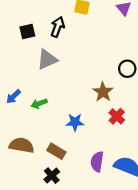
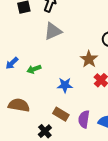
gray triangle: (47, 59) -> (53, 31), moved
brown rectangle: (56, 151) -> (61, 114), moved

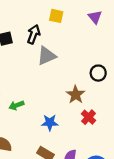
gray triangle: (53, 31) -> (47, 56), moved

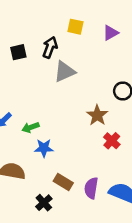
purple triangle: (95, 17) -> (111, 33), moved, turned 40
blue star: (50, 123) -> (44, 148), moved

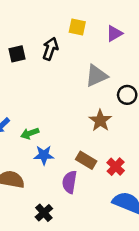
gray triangle: (64, 72) -> (96, 76), moved
red cross: (112, 141) -> (116, 167), moved
brown rectangle: (63, 182) -> (86, 160), moved
purple semicircle: (91, 188) -> (70, 182), moved

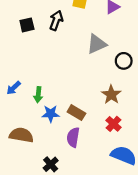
brown star: (100, 121) -> (111, 95), moved
green arrow: (30, 133) -> (38, 95), turned -64
brown rectangle: (86, 160) -> (76, 113), moved

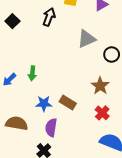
black square: (27, 25) -> (12, 21), moved, turned -32
green arrow: (38, 95) -> (32, 73), moved
purple semicircle: (73, 137) -> (51, 128), moved

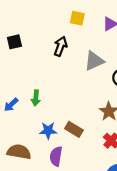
black arrow: (49, 17) -> (61, 46), moved
black square: (12, 21) -> (14, 42), turned 32

